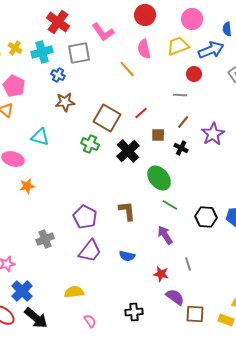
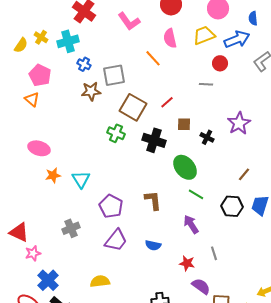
gray square: (79, 53) -> (114, 75), moved
brown line: (183, 122) -> (244, 174), moved
cyan triangle: (40, 137) -> (81, 179), moved, turned 42
black cross: (128, 151) -> (154, 140), turned -30

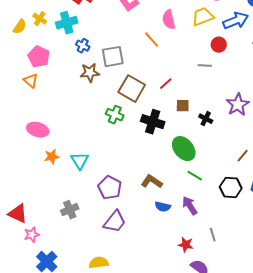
brown L-shape: (153, 200) -> (152, 182), turned -50
blue semicircle: (153, 245) -> (163, 207), moved

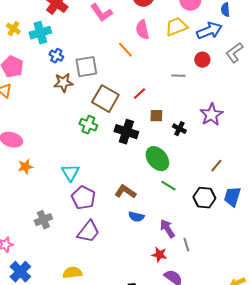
red circle: (219, 45) -> (202, 60), moved
cyan triangle: (80, 161) -> (70, 173), moved
purple arrow: (190, 206) -> (167, 229), moved

